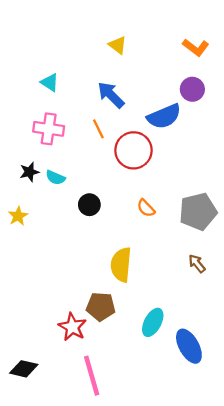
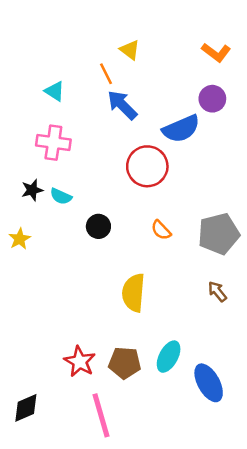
orange line: (98, 129) -> (106, 74), moved
brown pentagon: (101, 307) -> (125, 363), moved
black diamond: (24, 369) -> (26, 408), turned -36

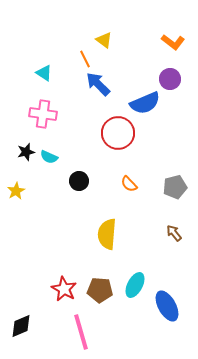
gray pentagon: (219, 234) -> (175, 187), size x0.7

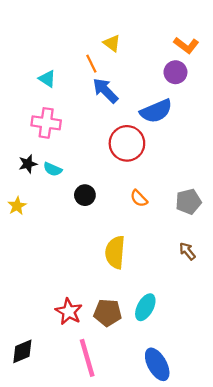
purple circle: (170, 79) -> (175, 72), moved
blue ellipse: (167, 306) -> (157, 364), moved

